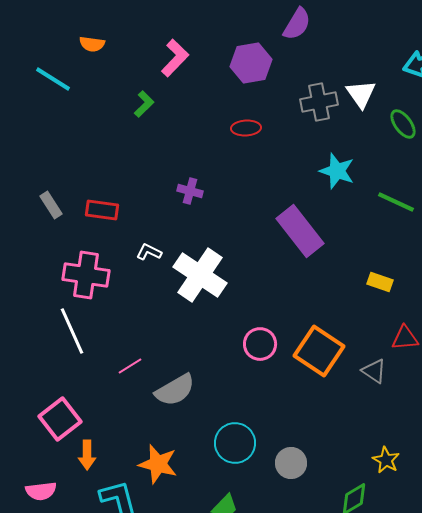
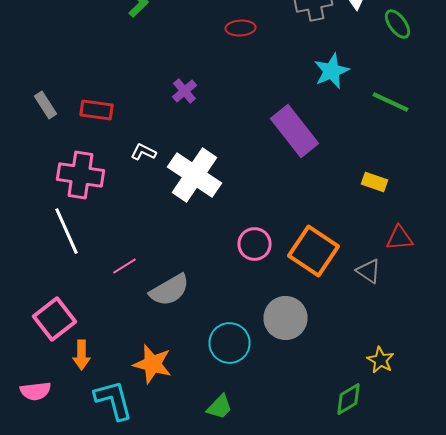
cyan star: (337, 171) -> (332, 71), turned 30
purple cross: (190, 191) -> (184, 91), turned 35
gray circle: (291, 463) -> (286, 318), moved, size x1.4

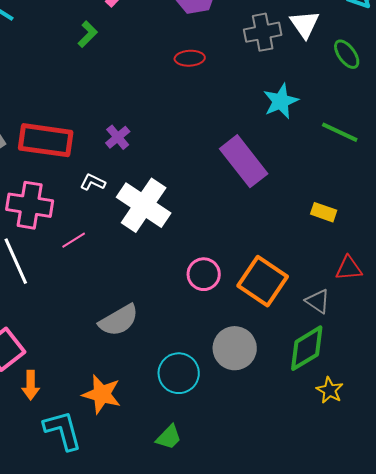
purple cross: (184, 91) -> (118, 137), moved
red rectangle: (96, 110) -> (46, 140), size x1.6
pink line: (124, 266) -> (74, 240), moved
green diamond: (348, 399) -> (307, 348), moved, size x1.4

